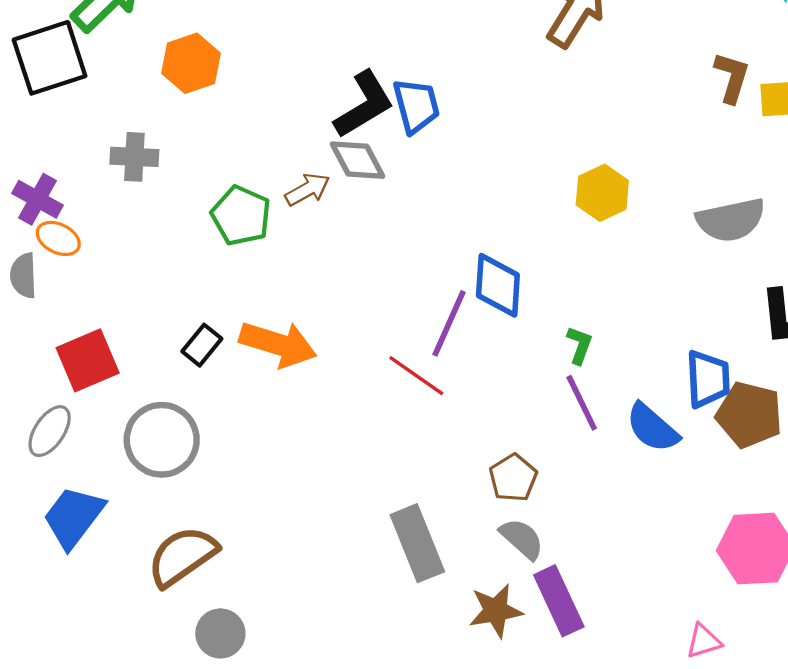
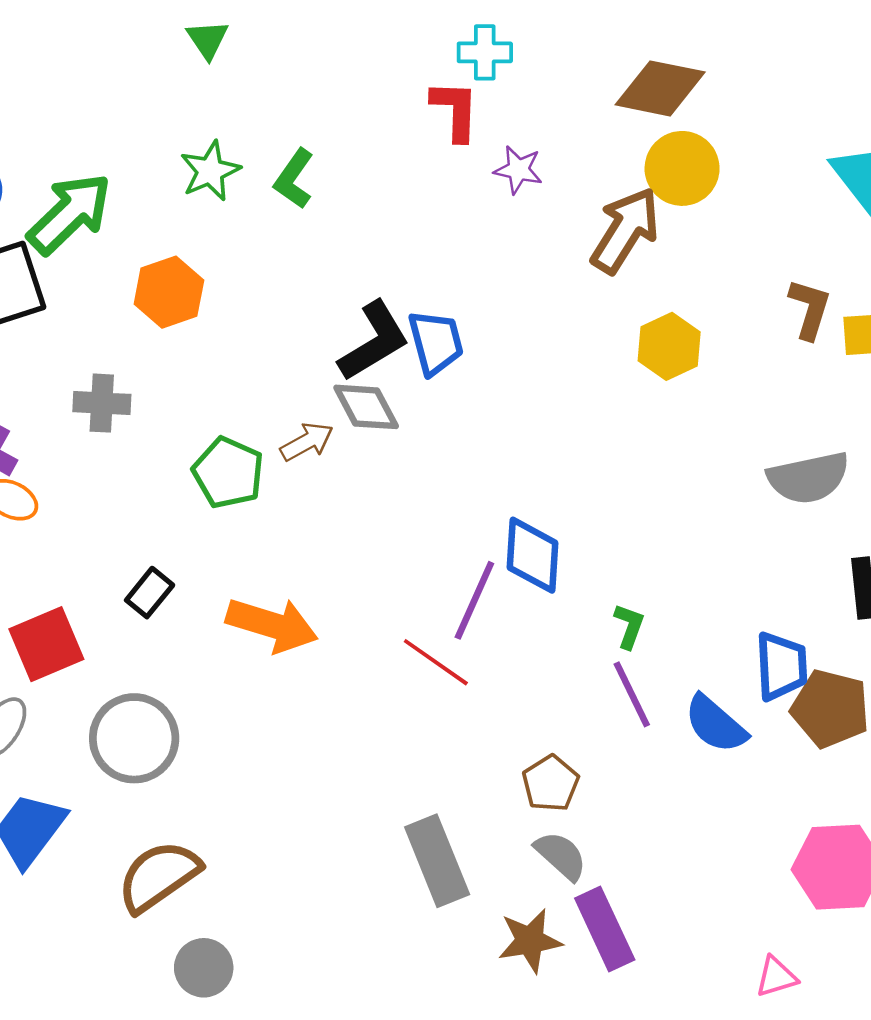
yellow hexagon: (602, 193) -> (669, 346), moved
black rectangle: (202, 345) -> (150, 593), moved

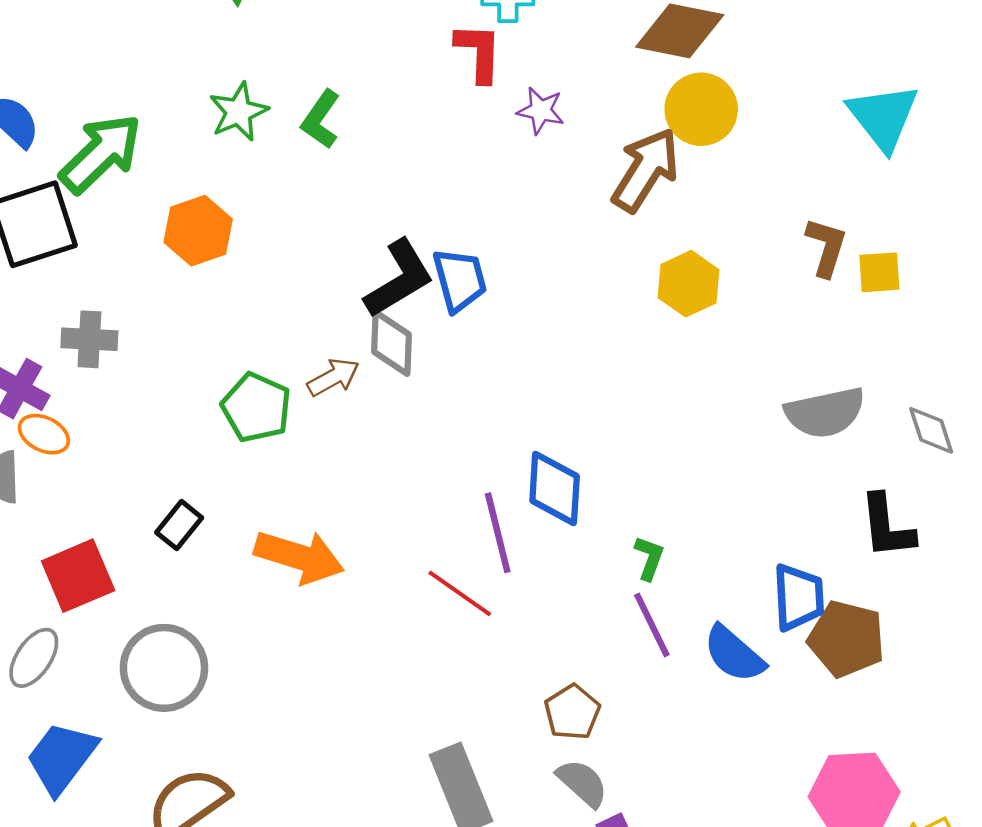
gray cross: (102, 403) -> (89, 339), moved
gray diamond: (366, 407) -> (391, 343), turned 30
purple line: (474, 600) -> (498, 533), turned -38

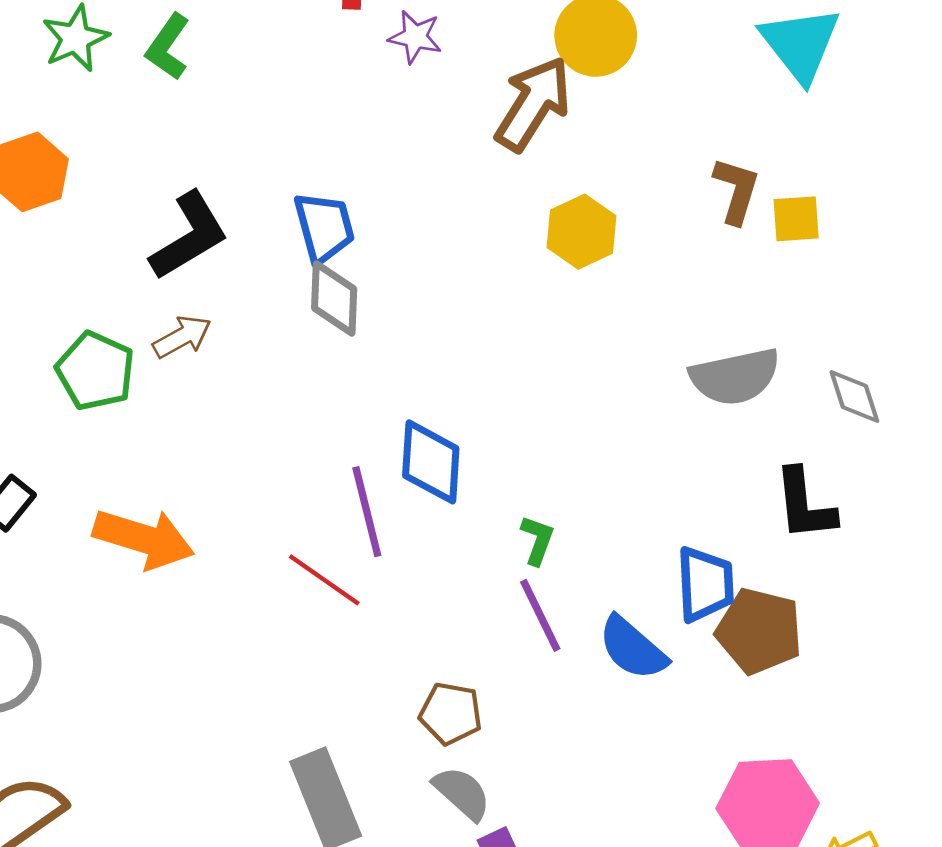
black L-shape: (399, 279) -> (189, 236), moved
gray diamond: (391, 343) -> (334, 298), moved
brown pentagon: (572, 712) -> (451, 713), turned -30

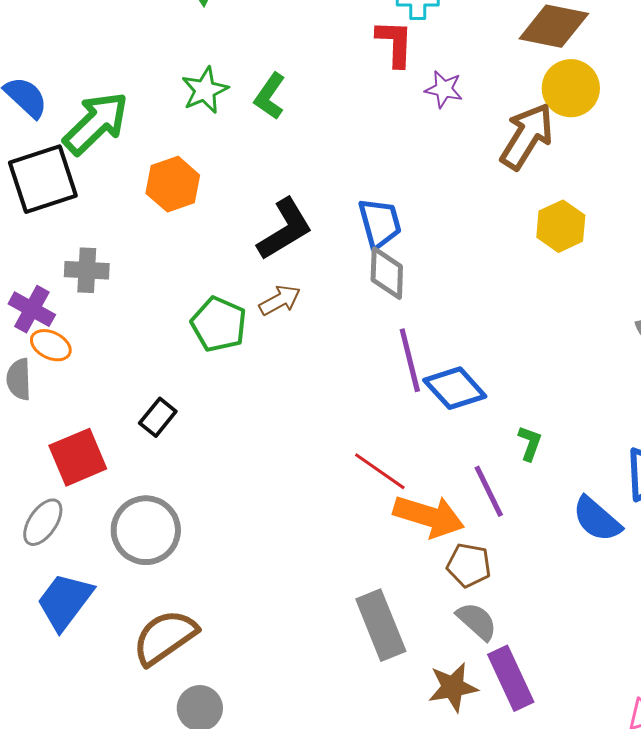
blue diamond: (431, 462) -> (455, 388), turned -46
purple line: (367, 512) -> (410, 360), moved
orange arrow: (144, 539) -> (429, 516), moved
purple line: (540, 615) -> (489, 491), moved

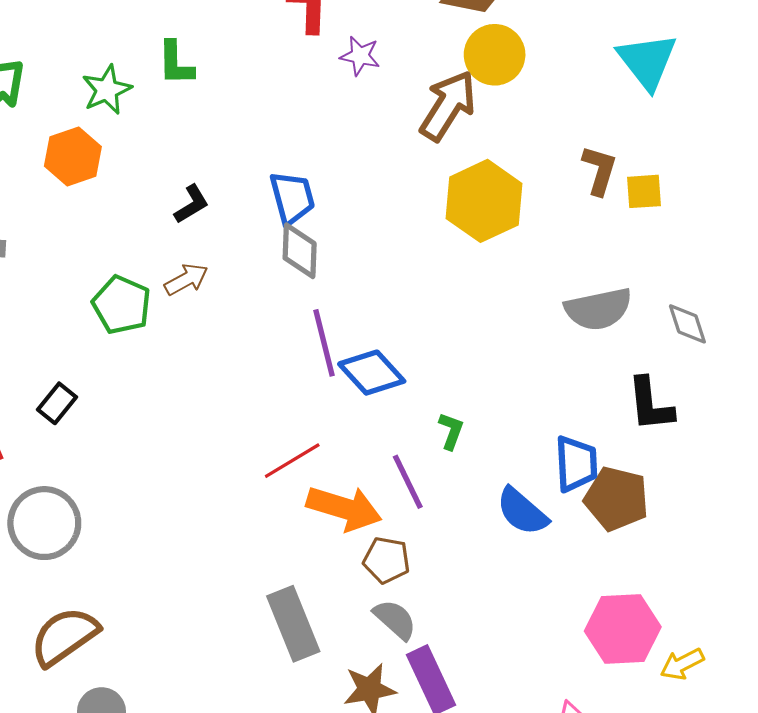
green star: (205, 90) -> (107, 90), moved
green L-shape: (270, 96) -> (176, 63), turned -36
yellow hexagon: (561, 226) -> (484, 201), size x1.5
black L-shape: (285, 229) -> (192, 204), size x0.6
red line: (380, 471) -> (292, 461), turned -66

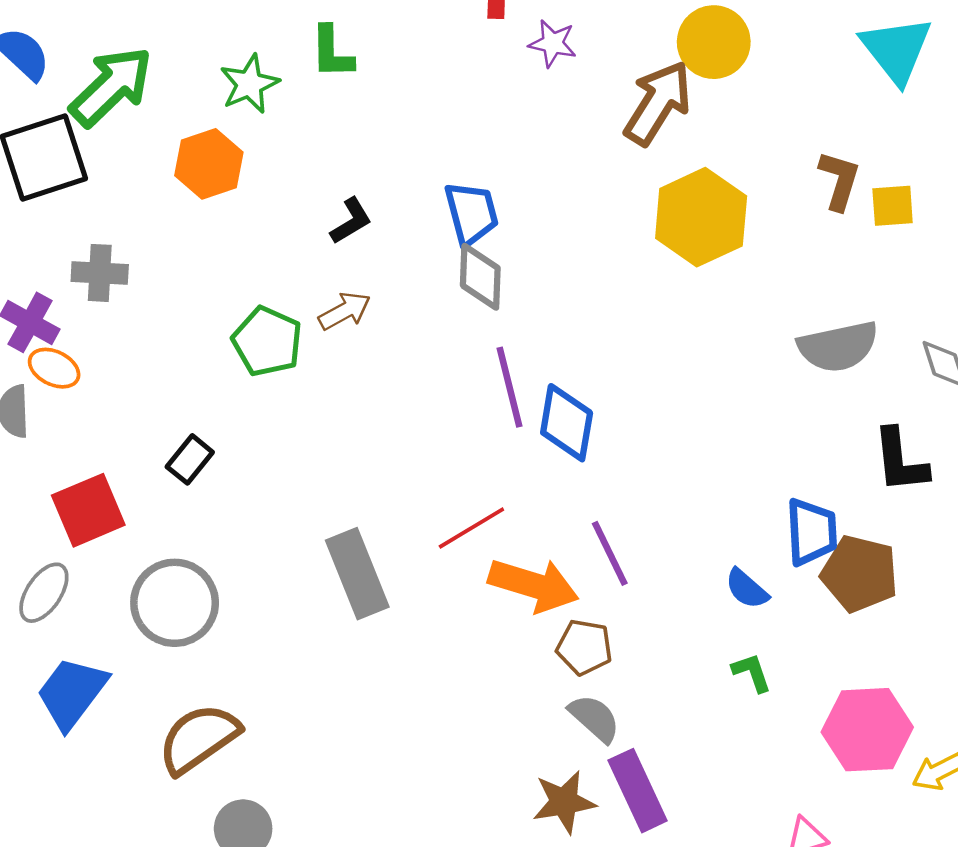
blue diamond: (372, 373) -> (567, 423), turned 52
green L-shape: (451, 431) -> (752, 673), moved, turned -39
blue semicircle: (522, 511) -> (747, 589), size x0.7
gray rectangle: (293, 624) -> (357, 574), moved

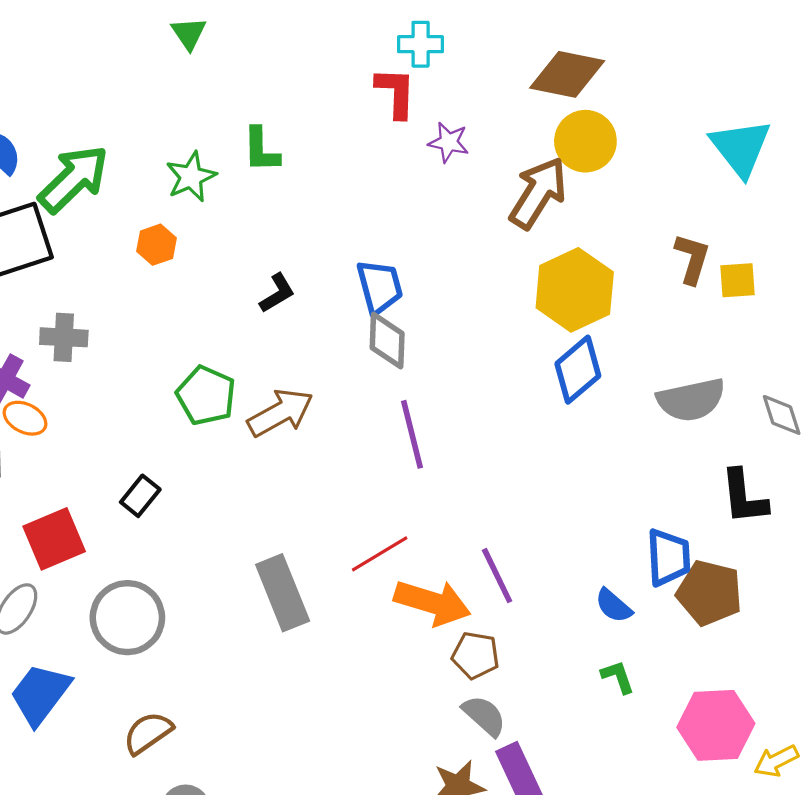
orange hexagon: (209, 164) -> (156, 245), size x0.7
brown arrow: (345, 311) -> (280, 413), moved, size x1.5
blue diamond: (567, 423) -> (578, 370), moved, turned 40
brown semicircle: (199, 739) -> (148, 733), size x0.7

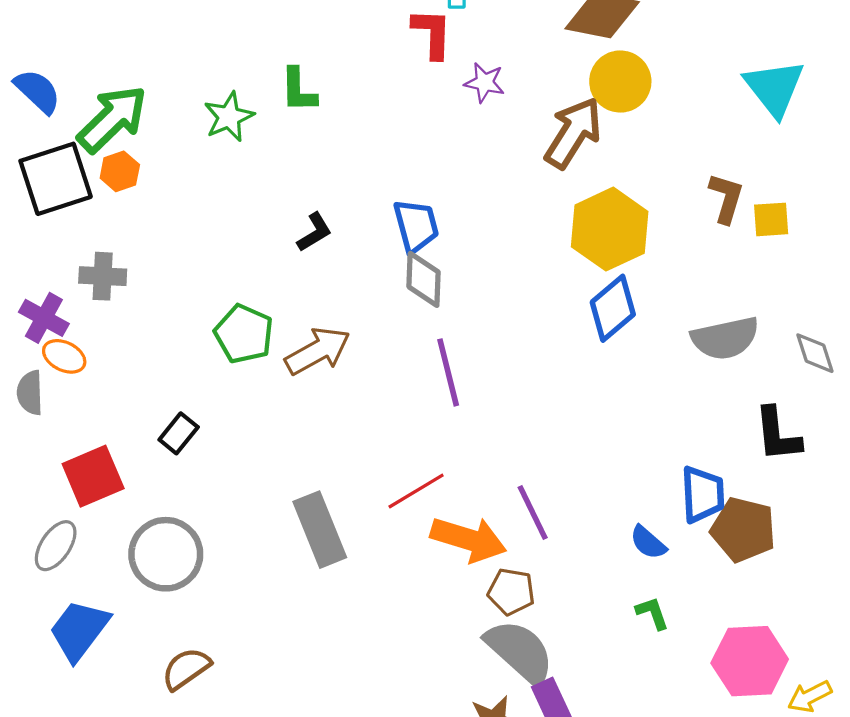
orange hexagon: (156, 245) -> (120, 171), moved
gray semicircle: (484, 716) -> (520, 652), size x1.6

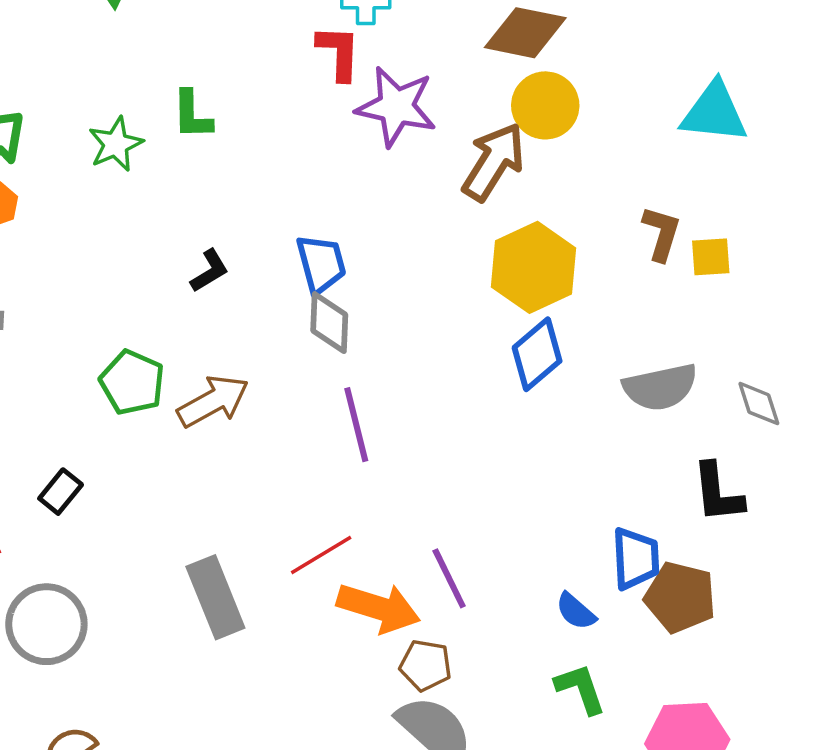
purple star: (484, 83) -> (396, 107), size x1.8
cyan triangle: (774, 88) -> (714, 113), turned -46
green L-shape: (652, 613) -> (580, 689), size x1.4

